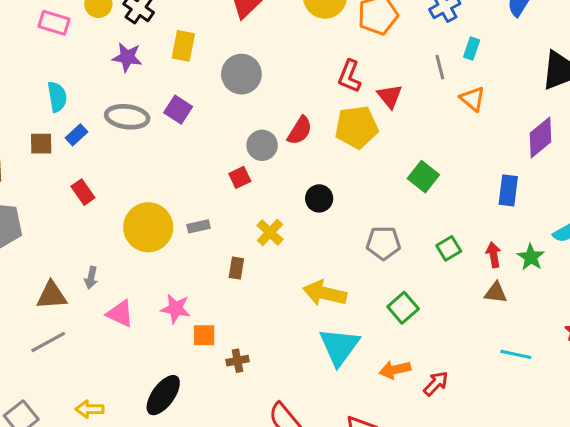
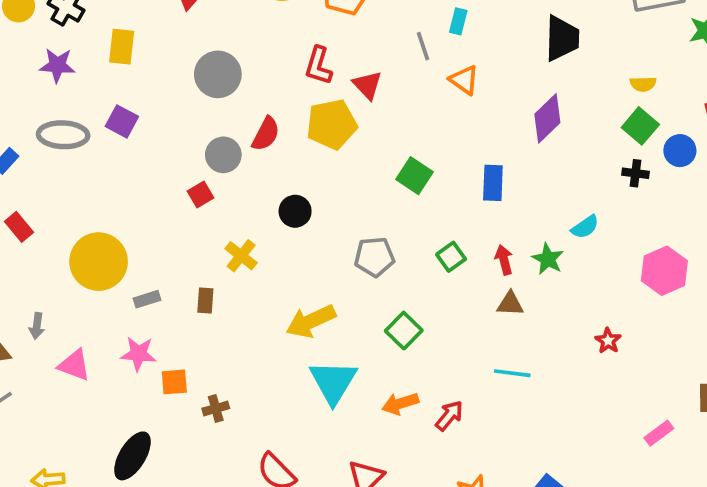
gray circle: (241, 74) -> (218, 74), moved
blue rectangle: (508, 190) -> (493, 183), moved
gray rectangle: (199, 226) -> (147, 299), moved
yellow arrow: (325, 293) -> (311, 321), turned -33
cyan line: (516, 354) -> (512, 373), moved

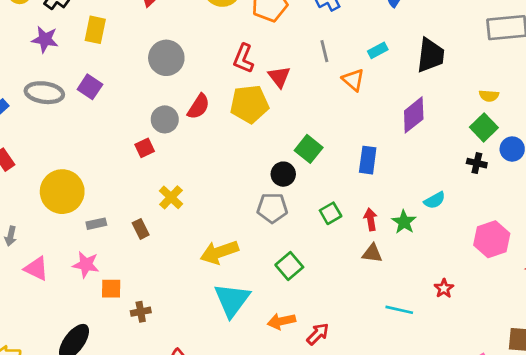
cyan rectangle: (458, 21) -> (378, 50), moved, turned 42
black circle: (295, 211) -> (283, 174), moved
brown rectangle: (205, 301) -> (141, 229), turned -36
cyan line: (512, 373) -> (399, 310), moved

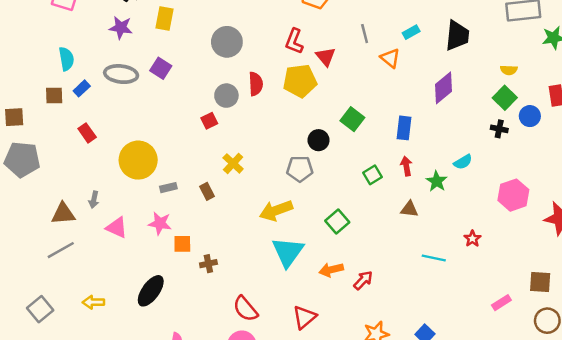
red semicircle: (199, 107) -> (256, 84), turned -35
black circle: (283, 174) -> (318, 140), moved
gray pentagon: (272, 208) -> (300, 169), moved
red arrow: (371, 219) -> (406, 166), moved

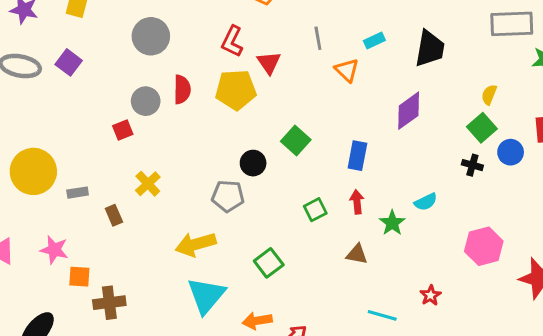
yellow semicircle: (509, 70) -> (489, 95), turned 105
gray rectangle: (168, 188) -> (78, 193), moved
brown cross: (208, 264) -> (109, 303), size x1.5

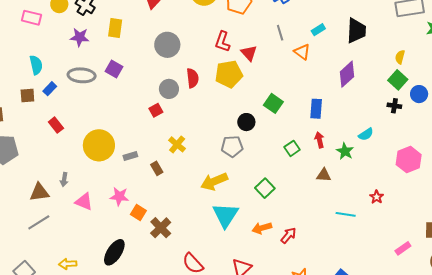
orange square: (79, 277) -> (138, 213), turned 35
brown cross: (109, 303) -> (161, 228), turned -30

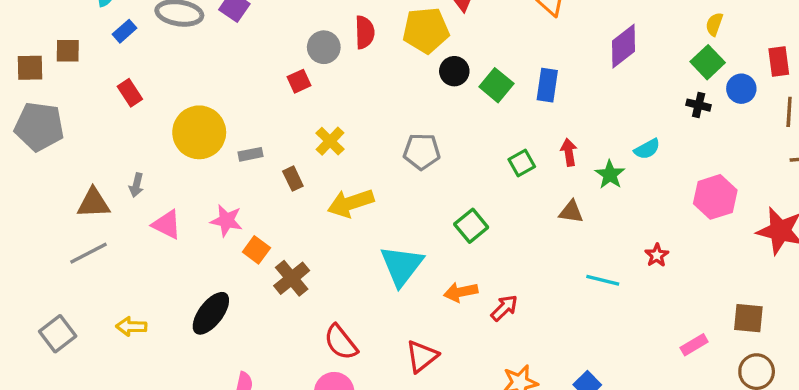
brown square: (27, 96) -> (68, 51), moved
blue rectangle: (316, 109) -> (547, 85), moved
black circle: (246, 122) -> (454, 71), moved
yellow arrow: (214, 181) -> (351, 203), moved

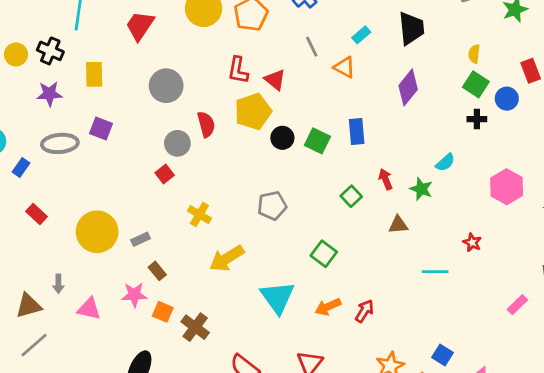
brown rectangle: (293, 179) -> (157, 271), moved

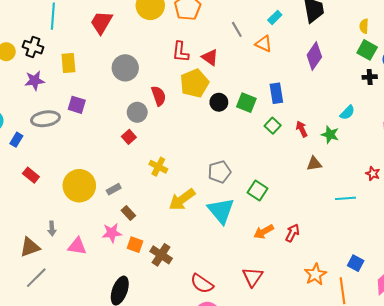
green square: (351, 196) -> (273, 126), moved
gray pentagon: (272, 206) -> (219, 172), moved
cyan triangle: (278, 297) -> (221, 211), moved

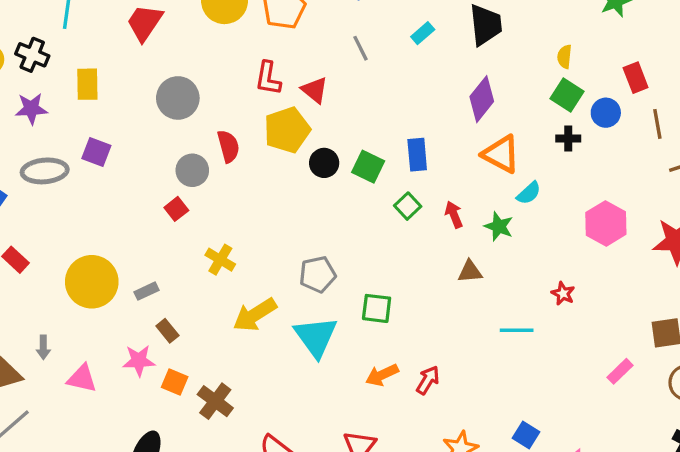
orange triangle: (264, 44) -> (501, 154), moved, size x1.4
green square: (258, 191) -> (377, 308), turned -30

